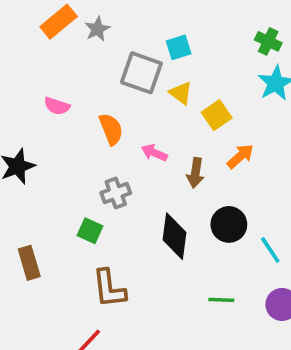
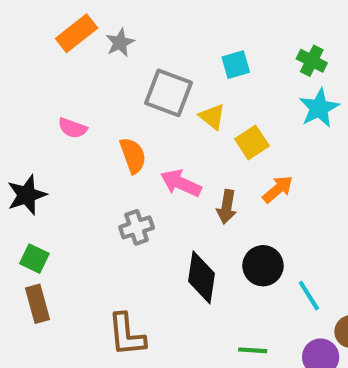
cyan square: (179, 47) -> (236, 65), moved
pink arrow: (154, 153) -> (181, 183), size x1.4
green square: (90, 231) -> (34, 259), moved

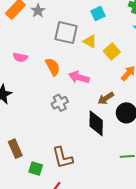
brown arrow: (227, 207) -> (106, 98), moved, turned 56
green square: (34, 259) -> (36, 169), moved

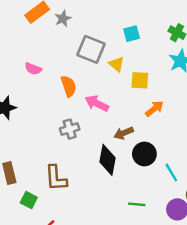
yellow square: (112, 52) -> (140, 80), turned 35
brown L-shape: (63, 158) -> (56, 178), moved

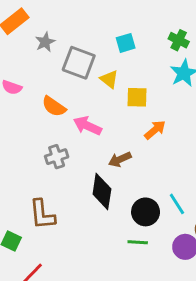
gray star: (63, 19) -> (45, 42), moved
orange semicircle: (69, 86) -> (54, 106), turned 145
black circle: (144, 154) -> (146, 212), moved

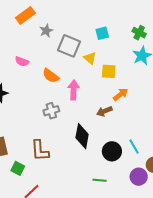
pink arrow: (87, 126) -> (74, 90), turned 66
brown arrow: (120, 159) -> (104, 111), moved
green line: (138, 242) -> (100, 180), moved

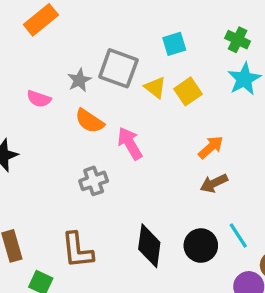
gray star: (46, 31) -> (79, 80), moved
yellow square: (109, 71) -> (188, 91), moved, turned -35
pink arrow: (74, 90) -> (130, 143), turned -30
brown arrow: (104, 111) -> (214, 183), moved
black diamond: (82, 136) -> (149, 246), moved

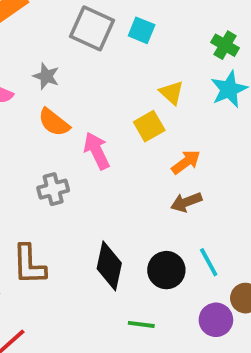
cyan square: (174, 44) -> (142, 30), moved, turned 35
gray square: (118, 68) -> (92, 28), moved
gray star: (79, 80) -> (46, 76), turned -30
yellow triangle: (155, 88) -> (172, 93), moved
yellow square: (188, 91) -> (149, 126), moved

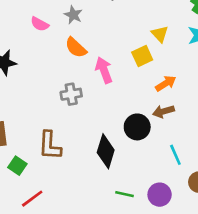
black circle: (166, 270) -> (137, 127), moved
purple circle: (216, 320) -> (160, 195), moved

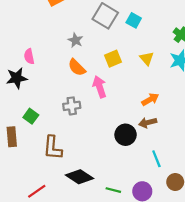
pink semicircle: (40, 24) -> (29, 56), moved, turned 48
yellow square: (142, 56) -> (113, 59), moved
black diamond: (106, 151) -> (79, 177), moved, turned -76
green square: (17, 166) -> (31, 116), moved

